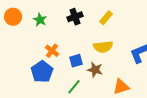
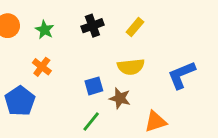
orange cross: (52, 51) -> (42, 67), moved
blue pentagon: (42, 72) -> (20, 101), moved

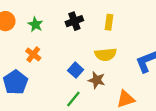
yellow rectangle: (135, 27) -> (109, 22), turned -32
blue square: (94, 86) -> (76, 70), turned -32

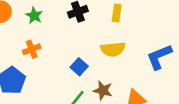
orange cross: (33, 54) -> (32, 49), turned 32
brown star: (97, 80) -> (103, 90), moved

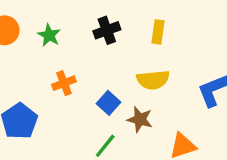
orange cross: (32, 49) -> (64, 83), moved
brown star: (103, 90) -> (140, 119), moved

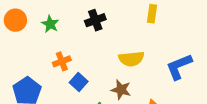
yellow rectangle: (158, 32) -> (152, 14), moved
blue square: (109, 103) -> (79, 82), moved

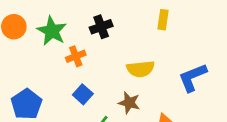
green star: (50, 24) -> (52, 31), size x1.5
orange cross: (62, 61) -> (76, 56), moved

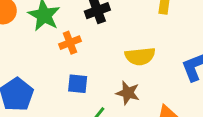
blue square: (83, 94) -> (78, 84), turned -36

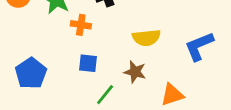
orange cross: (70, 43) -> (81, 25), turned 30

